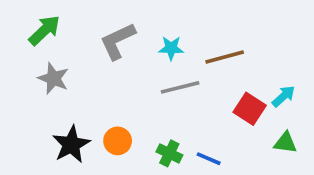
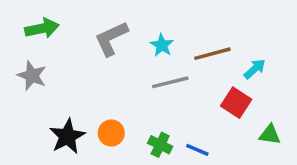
green arrow: (44, 30) -> (42, 28), turned 32
cyan star: (171, 48) -> (162, 45), turned 30
gray star: (53, 78) -> (32, 76), moved
cyan arrow: (284, 96) -> (255, 69), moved

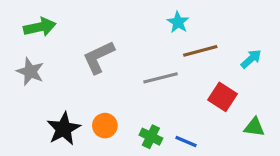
gray L-shape: (111, 38) -> (99, 57), moved
cyan star: (162, 45) -> (178, 22), moved
cyan arrow: (255, 69) -> (251, 59), moved

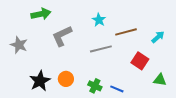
cyan star: (178, 22) -> (99, 20), moved
green arrow: (40, 27) -> (41, 14), moved

